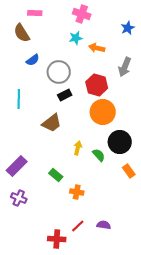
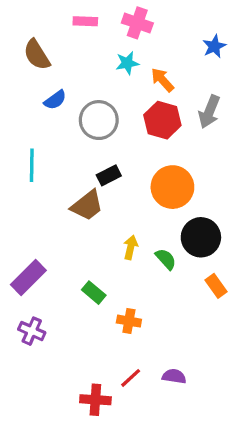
pink rectangle: (35, 13) -> (85, 21), moved
orange arrow: (97, 48) -> (162, 80), turned 35
red hexagon: (97, 85) -> (162, 120), moved
black rectangle: (65, 95) -> (109, 175), moved

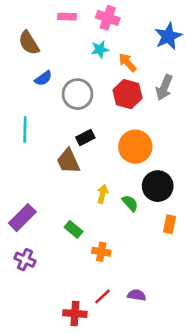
blue star: (214, 46) -> (168, 36), size x1.5
brown trapezoid: (87, 205) -> (68, 161), turned 104
orange rectangle: (216, 286) -> (169, 224), turned 48

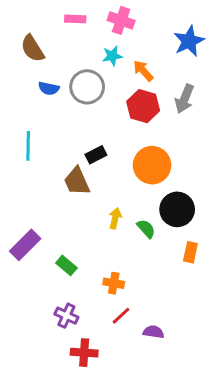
blue semicircle: (43, 78) -> (49, 88), turned 48
gray circle: (78, 94) -> (87, 87), moved
green rectangle: (74, 229) -> (66, 265), moved
purple cross: (25, 260) -> (66, 316), moved
red line: (102, 296) -> (121, 316), moved

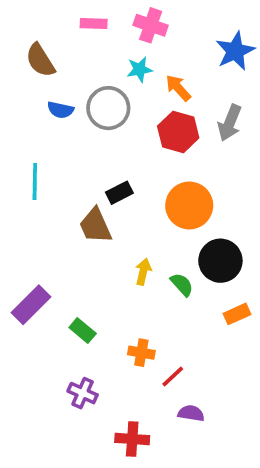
orange rectangle: (190, 252) -> (237, 314), turned 54
red line: (121, 316) -> (173, 376), moved
red cross: (84, 353) -> (132, 439), moved

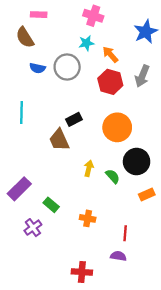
pink rectangle: (94, 23) -> (39, 15), moved
red line: (173, 376) -> (125, 233), moved, turned -42
purple cross: (83, 393) -> (33, 228), moved, turned 30

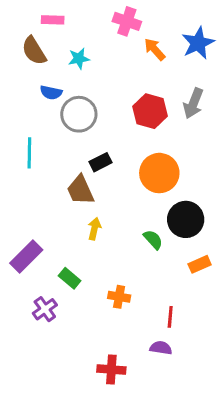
cyan star: (86, 43) -> (79, 59), moved
orange arrow: (110, 54) -> (155, 49), moved
gray circle: (67, 67) -> (79, 114), moved
yellow arrow: (89, 168) -> (94, 229), moved

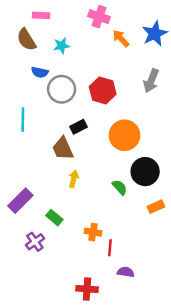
red hexagon: (150, 111) -> (103, 90), moved
red line: (170, 317) -> (110, 248), moved

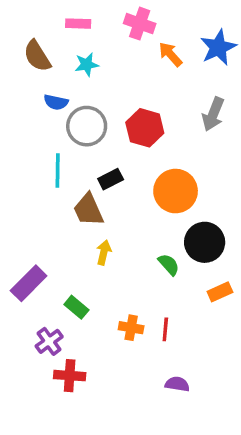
pink rectangle: (41, 15) -> (78, 24), moved
cyan line: (23, 120) -> (58, 171), moved
red line: (110, 248) -> (165, 329), moved
red cross: (87, 289) -> (70, 376), moved

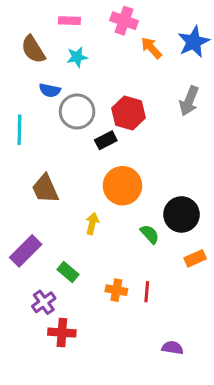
cyan line: (58, 171) -> (19, 130), moved
black rectangle: (111, 179) -> (106, 140), moved
orange circle: (176, 191) -> (122, 186), moved
brown trapezoid: (88, 210) -> (45, 189), moved
purple semicircle: (177, 384) -> (172, 348), moved

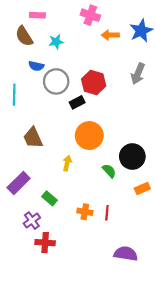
pink rectangle: (69, 21) -> (37, 15), moved
orange arrow: (151, 48) -> (110, 35), turned -49
purple semicircle: (172, 348) -> (126, 254), size x1.5

